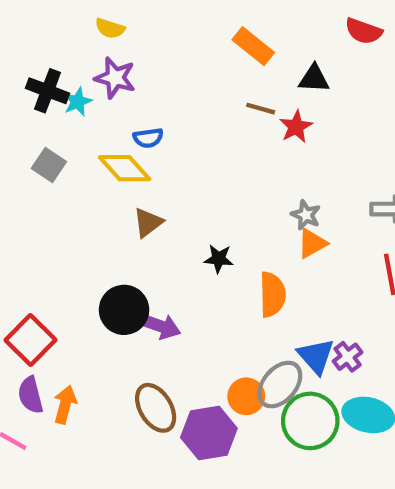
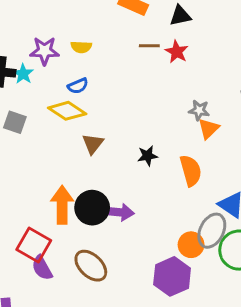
yellow semicircle: (110, 28) -> (81, 47), moved
purple semicircle: (31, 395) -> (42, 268), moved
orange arrow: (65, 405) -> (62, 205), moved, size x1.4
brown ellipse: (156, 408) -> (91, 266), moved

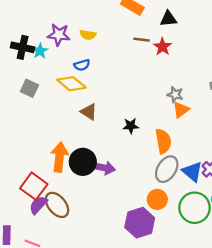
brown triangle: (93, 144) -> (89, 112), turned -42
gray ellipse: (212, 231) -> (167, 169), moved
brown ellipse: (91, 266) -> (57, 205), moved
purple semicircle: (42, 268) -> (38, 205), turned 66

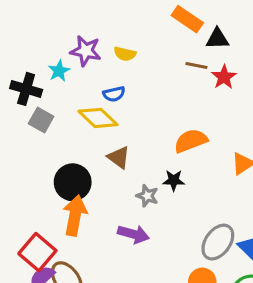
black triangle: (168, 19) -> (217, 39), moved
black cross: (23, 47) -> (26, 89), moved
gray star: (175, 95) -> (147, 196), moved
orange semicircle: (163, 141) -> (191, 141), moved, turned -105
black circle: (83, 162) -> (73, 182), moved

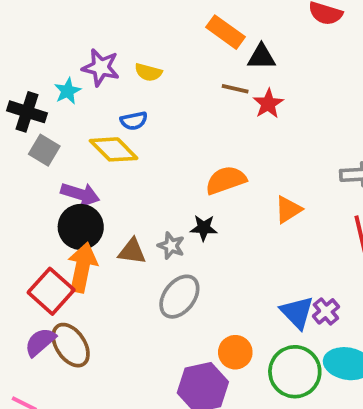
brown triangle: (119, 157) -> (132, 251), moved, turned -30
purple arrow: (133, 234) -> (80, 194), moved
gray ellipse: (218, 242) -> (179, 297), moved
red square: (37, 252) -> (51, 291), moved

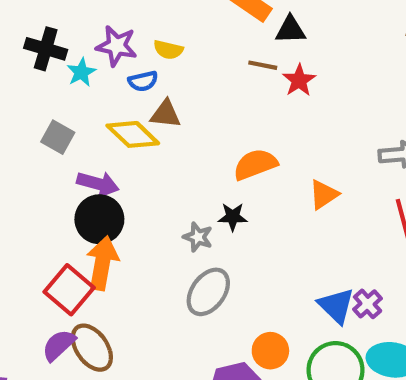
black cross: (27, 112) -> (46, 49), moved
blue semicircle: (134, 121) -> (143, 81), moved
brown triangle: (132, 251) -> (166, 114), moved

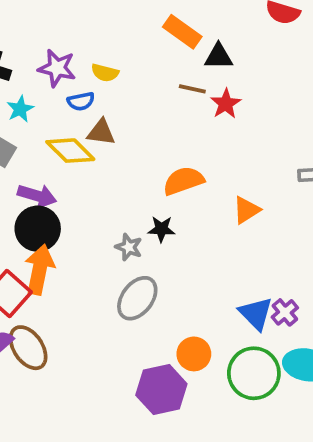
cyan star: (81, 72) -> (20, 109), moved

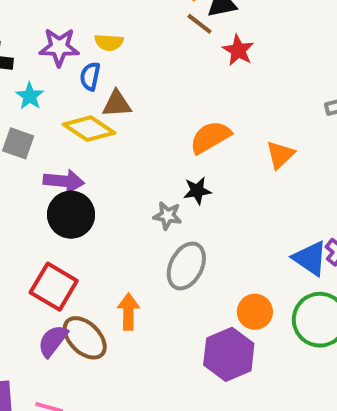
brown line: (192, 89) -> (200, 24), moved, turned 36
blue semicircle: (81, 101) -> (90, 76), turned 124
orange arrow: (40, 269) -> (128, 312), moved, size x0.7

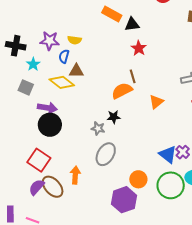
brown line: (200, 24) -> (133, 76), moved, turned 32

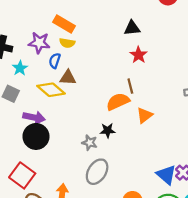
orange rectangle: (112, 14) -> (64, 24), moved
orange triangle: (156, 102) -> (145, 115), moved

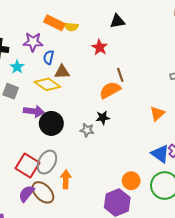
yellow semicircle: (67, 43) -> (71, 27), moved
red star: (138, 55) -> (100, 47), moved
orange triangle: (145, 115) -> (157, 114), moved
black circle: (36, 136) -> (51, 123), moved
gray ellipse: (97, 172) -> (47, 162), moved

